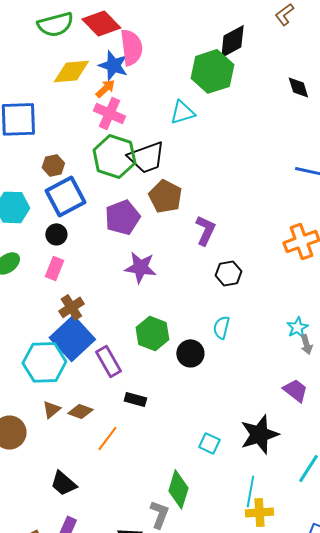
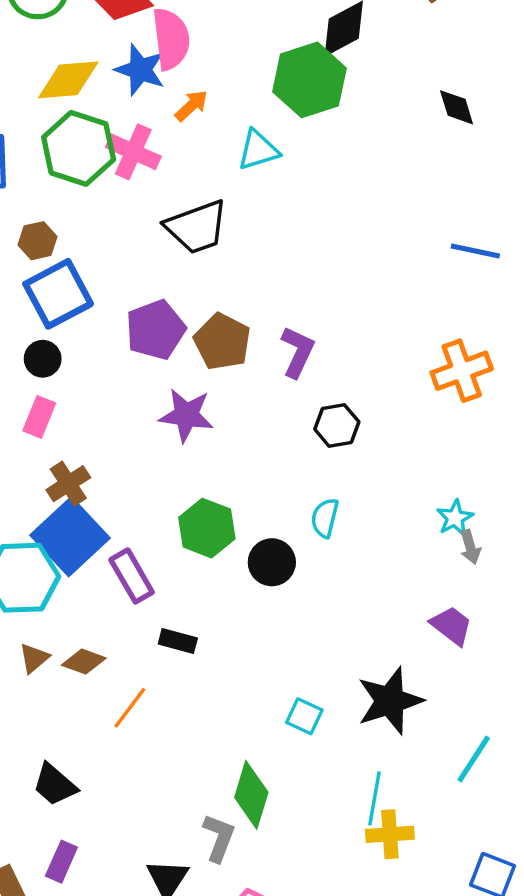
orange arrow: (105, 88) -> (191, 106), moved
green hexagon: (114, 156) -> (79, 148), moved
brown pentagon: (165, 196) -> (222, 342), moved

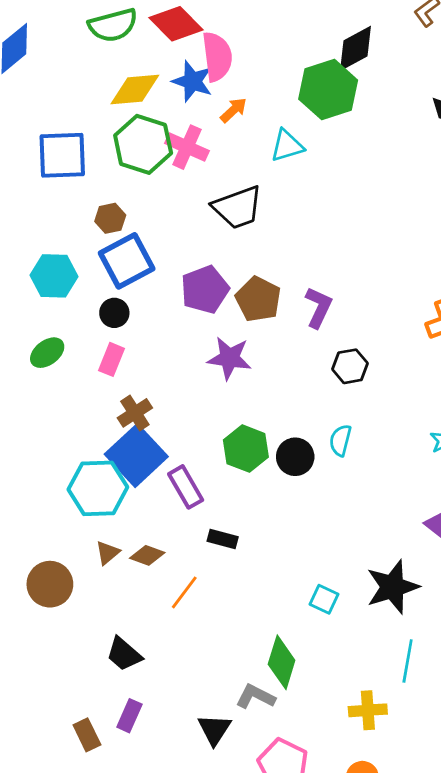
black circle: (272, 562) -> (295, 457), moved
cyan line: (374, 798) -> (408, 661), moved
yellow cross: (390, 834) -> (368, 710), moved
gray L-shape: (219, 838) -> (255, 697), turned -84

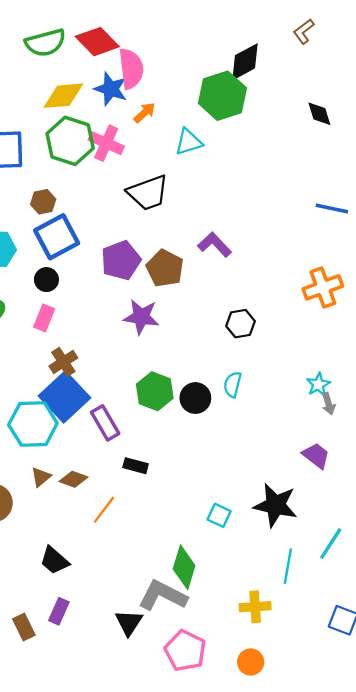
purple L-shape: (319, 307) -> (215, 245), moved, turned -68
black star: (393, 587) -> (275, 505), turned 30
gray L-shape: (255, 697) -> (163, 595), size x1.5

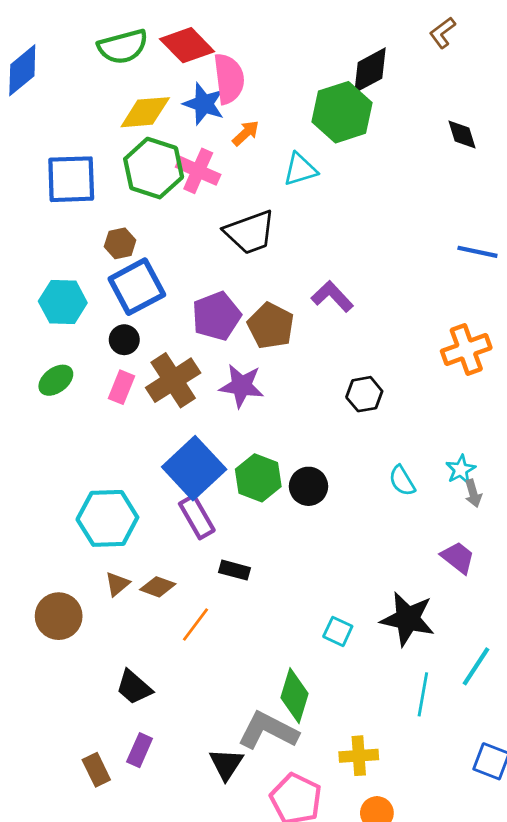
brown cross: (63, 362) -> (173, 380), moved, size x1.5
cyan semicircle: (233, 384) -> (402, 481), moved, turned -45
blue square: (65, 397) -> (194, 468), moved
yellow cross: (255, 607) -> (359, 756), moved

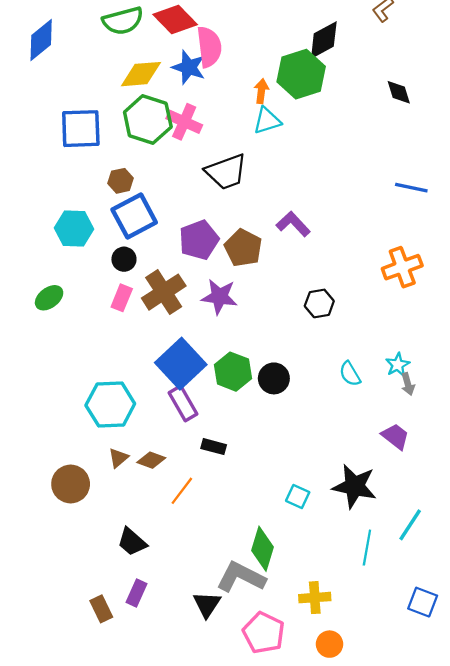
orange arrow: (246, 133) -> (261, 91), moved, turned -40
green ellipse: (56, 380) -> (49, 298), moved

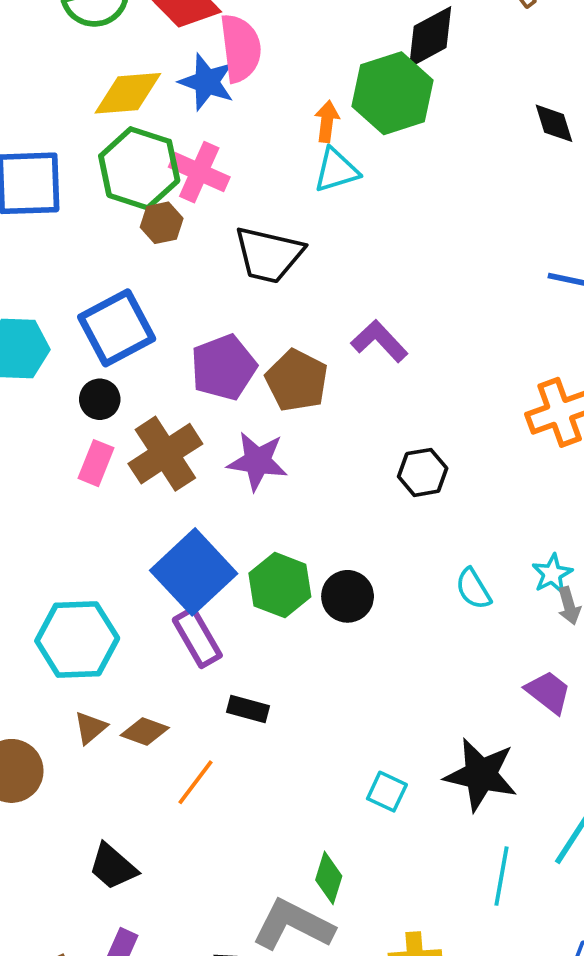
black trapezoid: (226, 172) -> (269, 255), turned 33
brown hexagon: (121, 181) -> (162, 223), moved
green diamond: (263, 549) -> (329, 878), size x0.7

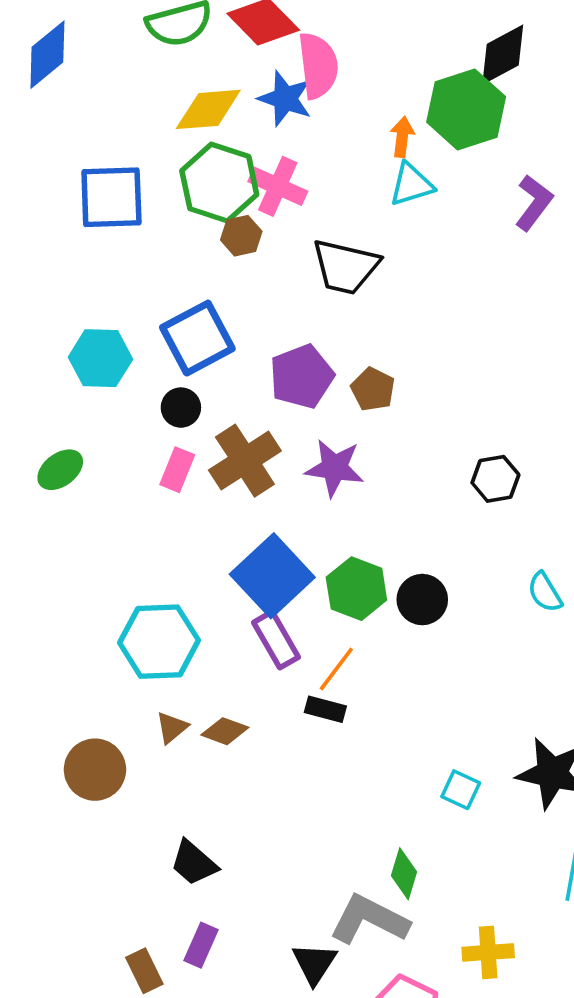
purple L-shape: (379, 341) -> (534, 203), moved, turned 80
brown pentagon: (297, 380) -> (373, 389), size x0.7
orange line: (195, 782) -> (336, 669), moved

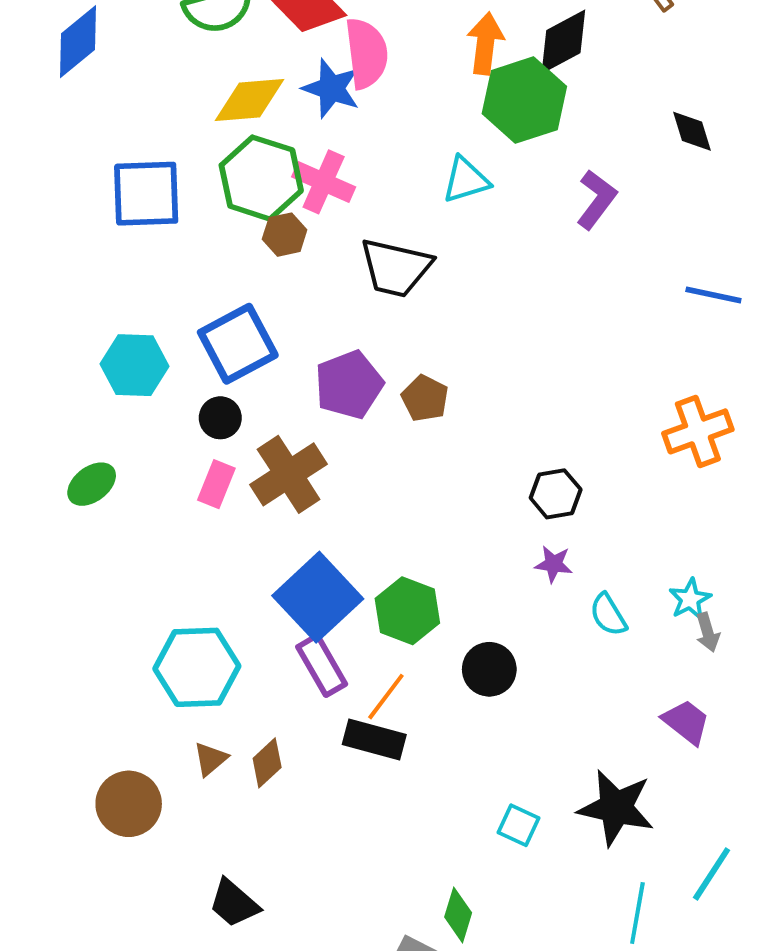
orange arrow: (402, 137) -> (485, 44), moved, size x1.4
purple star: (335, 468) -> (554, 564), moved, size x0.6
black circle: (422, 600) -> (489, 669), moved
black rectangle: (325, 709) -> (374, 739), size x1.4
brown diamond: (225, 731) -> (267, 763), turned -63

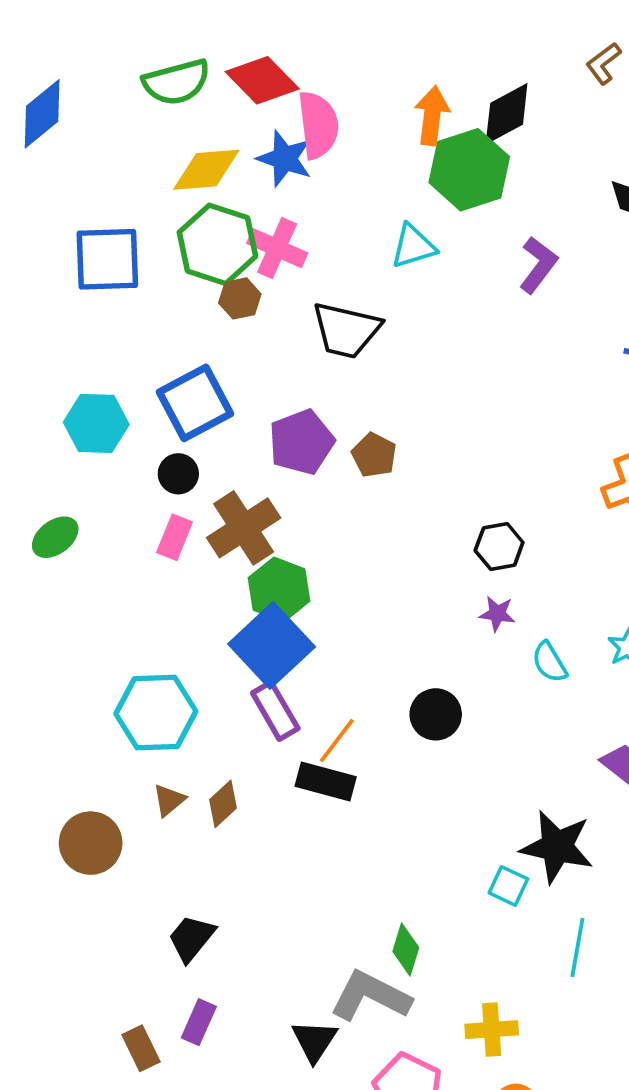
green hexagon: (407, 611) -> (279, 589), moved
cyan square: (519, 825) -> (508, 886), moved
black trapezoid: (234, 903) -> (191, 938), turned 88

